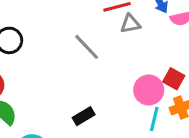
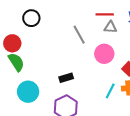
pink circle: (149, 90) -> (104, 54), moved

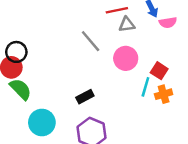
black circle: (31, 18) -> (16, 52), moved
cyan line: (110, 91) -> (145, 87), moved

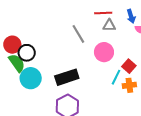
black circle: (16, 52) -> (27, 53), moved
black rectangle: (85, 97) -> (67, 77), size x1.6
cyan circle: (42, 123) -> (31, 78), moved

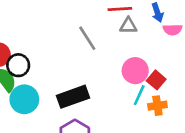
pink circle: (104, 52) -> (135, 71), moved

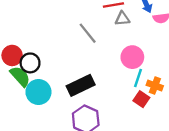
red square: (156, 80) -> (141, 99), moved
orange cross: (157, 106) -> (155, 86), turned 35

